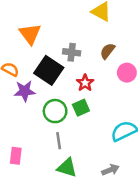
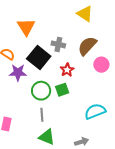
brown semicircle: (108, 51) -> (87, 46), size x1.5

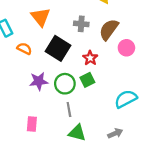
gray cross: (58, 44) -> (81, 24), moved
purple star: (18, 73) -> (39, 81), moved

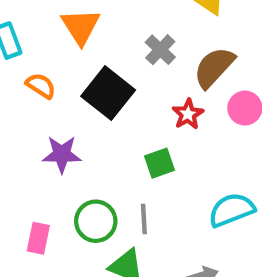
gray cross: (81, 24) -> (160, 50), turned 32
red star: (90, 58) -> (188, 114), moved
green circle: (65, 84) -> (96, 221), moved
gray line: (69, 109) -> (144, 219), moved

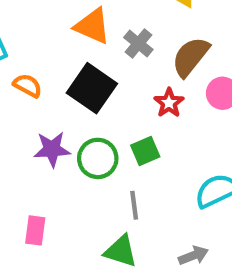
orange triangle: (81, 26) -> (92, 26), moved, turned -30
green circle: (96, 221) -> (98, 158), moved

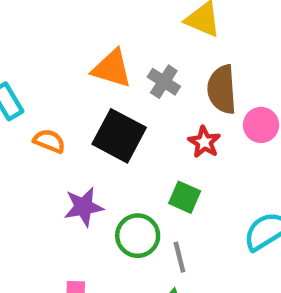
brown semicircle: (191, 57) -> (222, 89), turned -36
green square: (145, 151) -> (185, 197), turned -36
green circle: (98, 158) -> (138, 236), moved

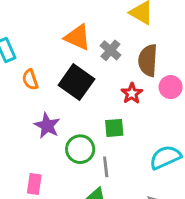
orange semicircle: (49, 141) -> (30, 80), turned -138
green square: (185, 197) -> (114, 128), turned -36
purple star: (84, 207) -> (47, 126), turned 30

